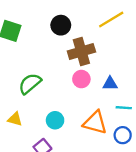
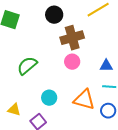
blue triangle: (110, 84) -> (106, 66), moved
yellow triangle: (15, 119) -> (14, 110), moved

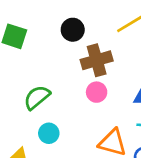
cyan circle: (49, 98) -> (49, 133), moved

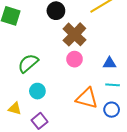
brown cross: (97, 60) -> (74, 34), turned -30

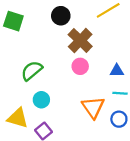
orange triangle: (87, 98) -> (93, 107), turned 40
yellow triangle: (15, 109) -> (18, 118), size x1.5

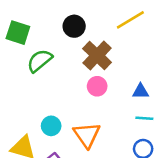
green semicircle: (32, 71) -> (40, 61), moved
orange triangle: (93, 107) -> (87, 135), moved

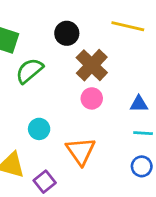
yellow line: (130, 20) -> (128, 26), turned 44
cyan circle: (51, 126) -> (39, 129), moved

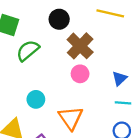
blue triangle: (139, 104) -> (120, 78), turned -42

